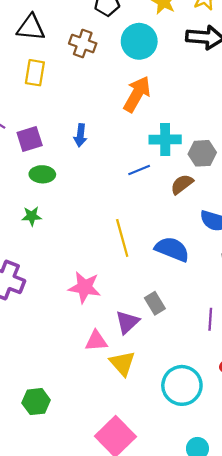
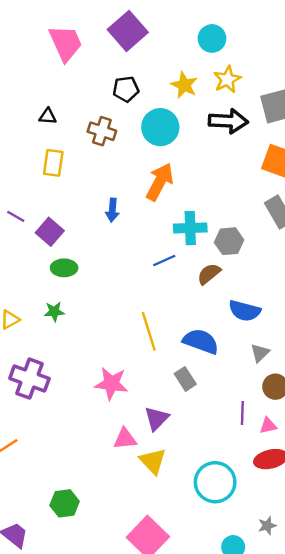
black triangle: (31, 28) -> (48, 116), size x0.6
blue arrow: (80, 135) -> (112, 210), moved
purple square: (30, 139) -> (50, 232), turned -30
gray rectangle: (155, 303) -> (185, 379), moved

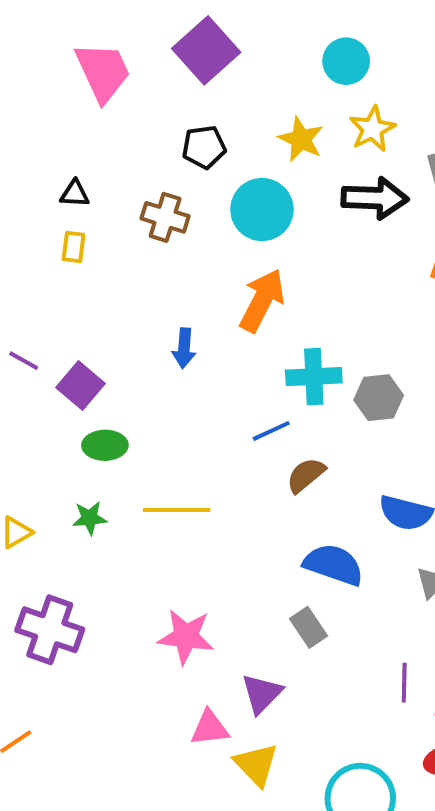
yellow rectangle: (53, 163) -> (74, 247), moved, size x0.7
brown semicircle: (209, 274) -> (306, 475), moved
yellow line: (149, 331) -> (177, 510), moved, turned -72

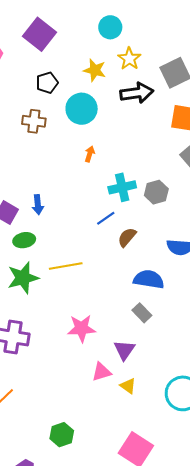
orange arrow: (262, 300) -> (90, 154), size x0.5
blue arrow: (184, 348) -> (38, 205), moved
green star: (90, 518) -> (23, 278), size x1.8
yellow triangle: (256, 764) -> (128, 386), size x0.7

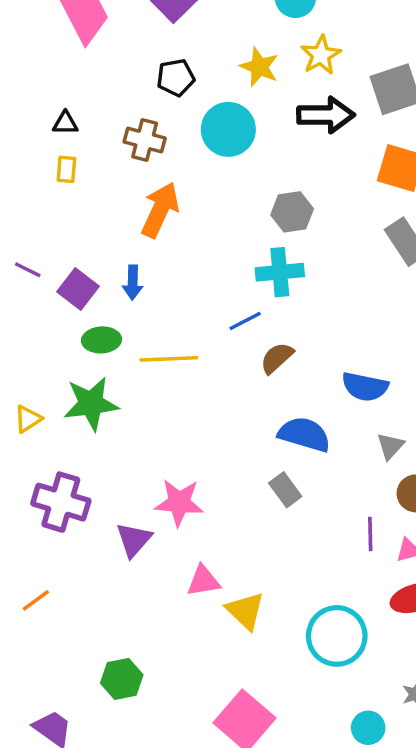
orange arrow: (90, 154) -> (160, 210), moved, size x2.0
gray hexagon: (156, 192) -> (292, 212), moved
yellow line: (66, 266) -> (169, 359), moved
purple triangle: (124, 350) -> (134, 540), moved
yellow triangle: (128, 386) -> (245, 611), size x1.4

